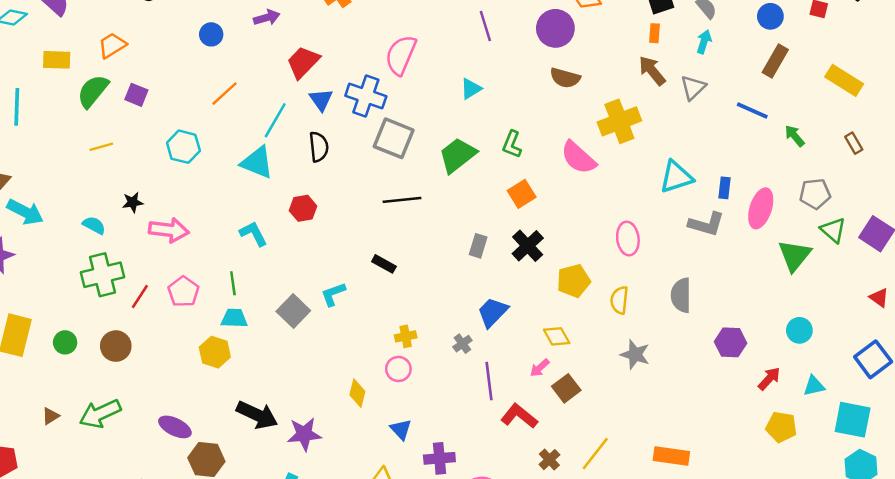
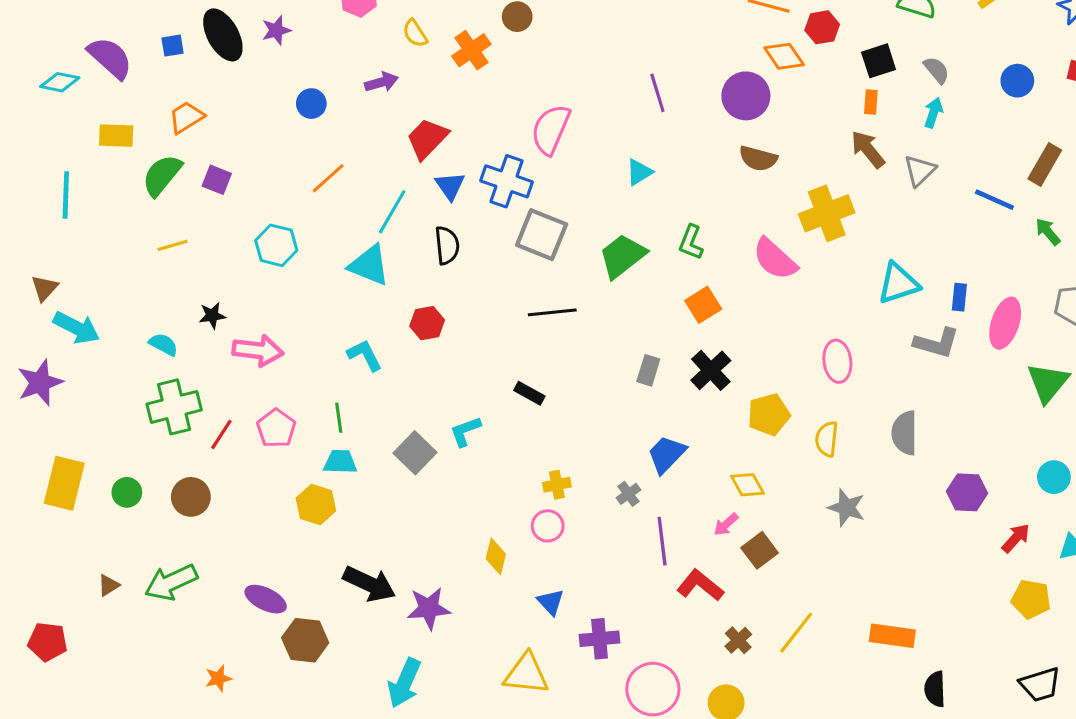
brown rectangle: (775, 61) -> (1045, 165), moved

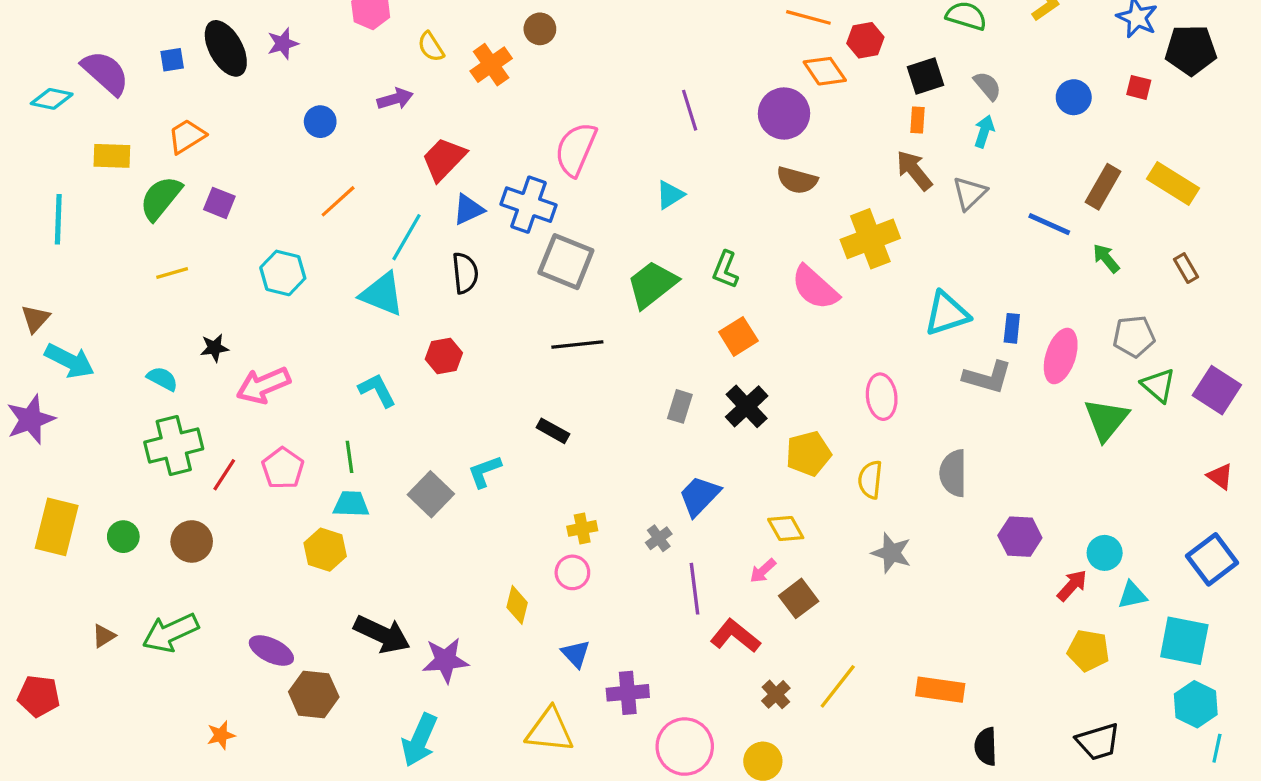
blue triangle: (450, 186) -> (468, 210), turned 40
pink arrow: (258, 351) -> (263, 385), turned 150
cyan circle: (1054, 477) -> (1105, 553), moved

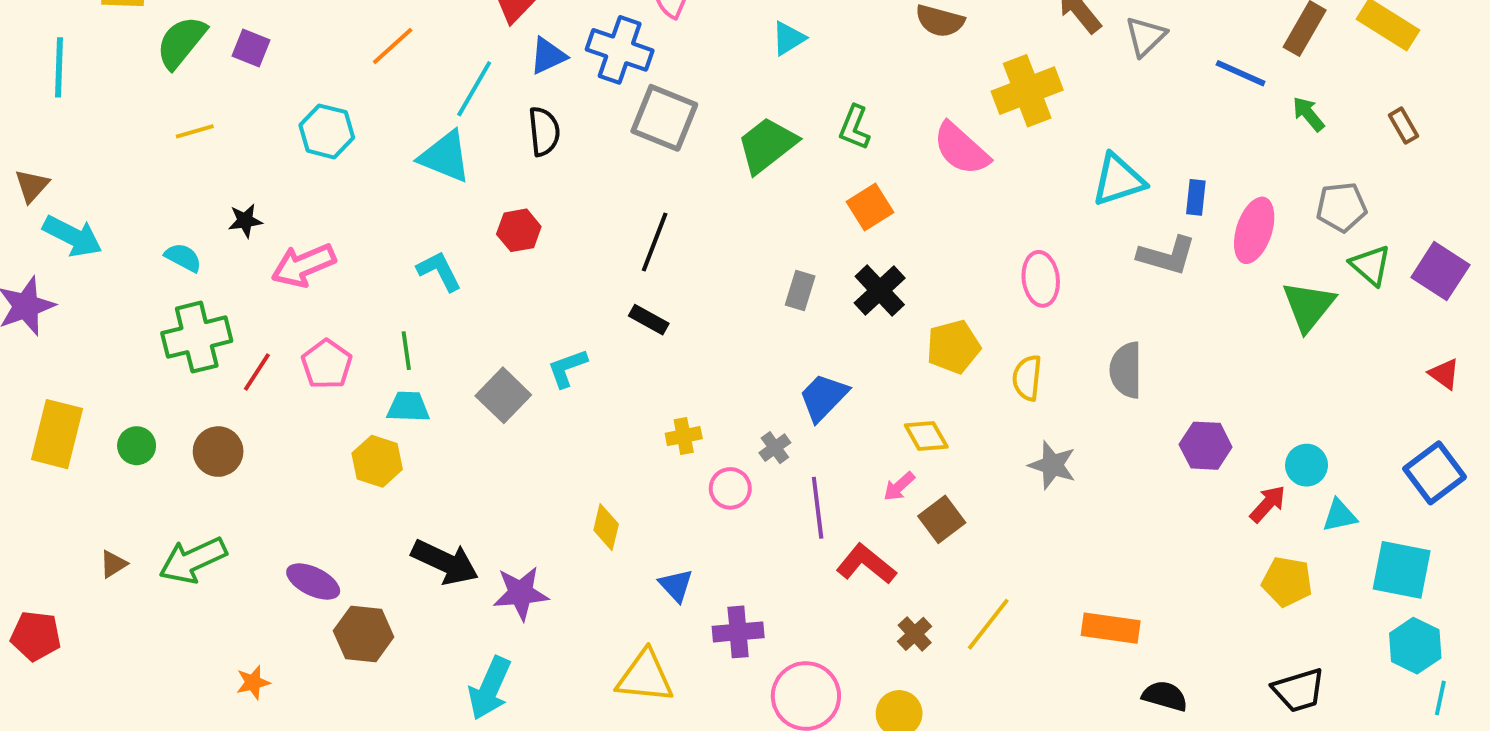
black line: (577, 345) -> (655, 242), moved, turned -63
pink circle: (572, 572) -> (730, 488), moved
black semicircle: (986, 747) -> (1165, 696), turned 108

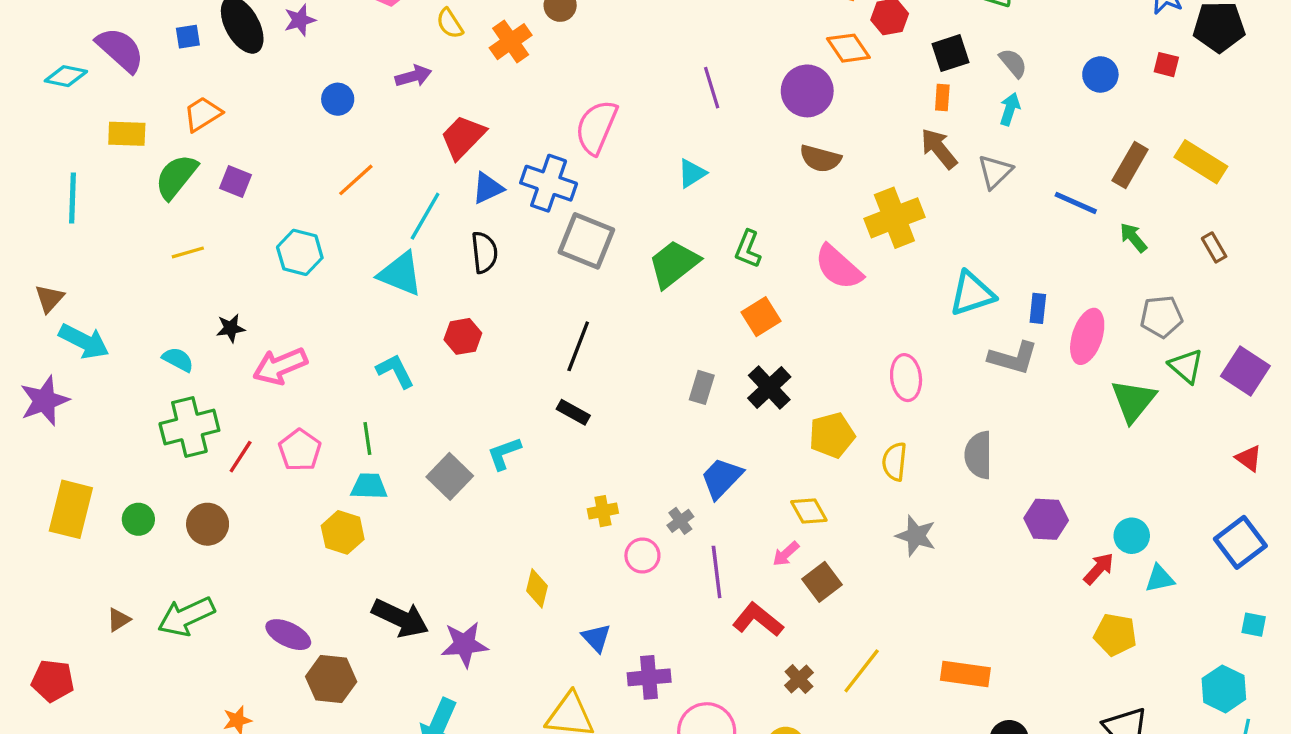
cyan square: (1402, 570) -> (1254, 625), moved, size x0.5

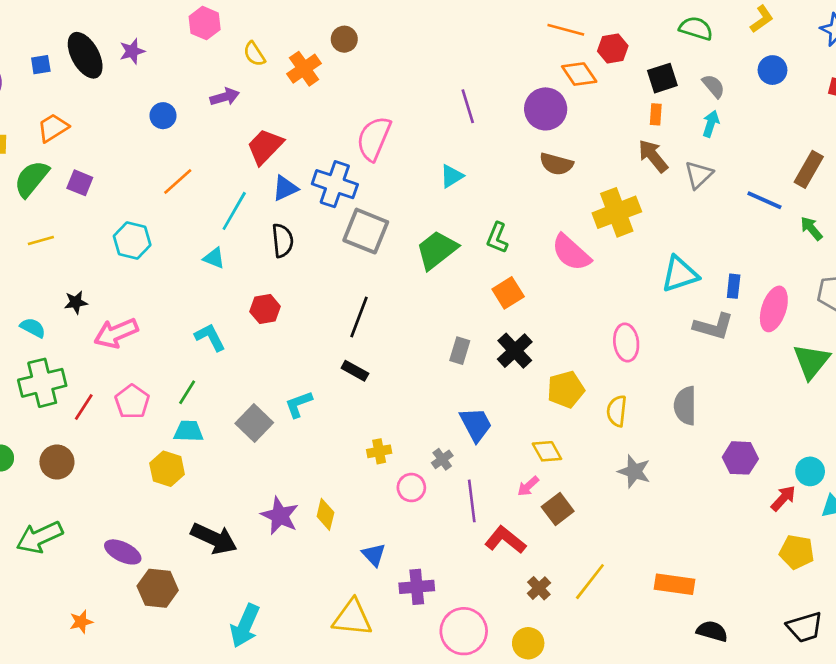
blue circle: (1100, 74) -> (773, 70), moved
cyan triangle: (400, 274) -> (214, 258), size x0.6
green line: (367, 439) -> (187, 392), turned 40
blue trapezoid: (722, 478) -> (476, 424), turned 108
purple star: (465, 644) -> (280, 516), moved, turned 30

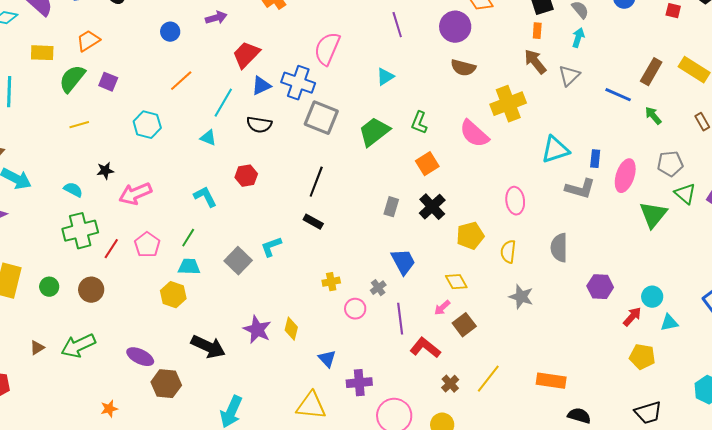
black semicircle: (282, 241) -> (259, 125), turned 105

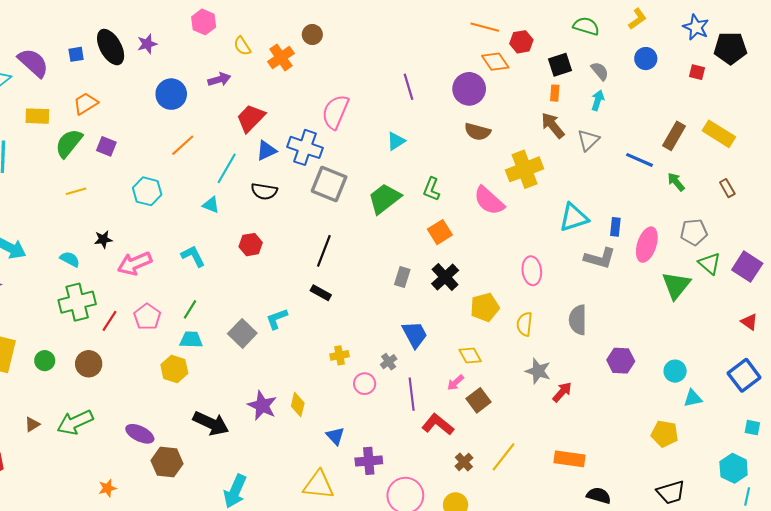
blue circle: (170, 32) -> (171, 94), size x1.5
cyan L-shape: (205, 197) -> (193, 256), moved
red arrow: (632, 317) -> (562, 392), moved

